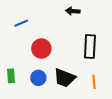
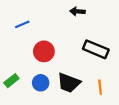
black rectangle: (90, 46) -> (96, 49), turned -70
green rectangle: (11, 76) -> (11, 81), turned 56

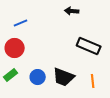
red circle: (44, 51) -> (15, 48), moved

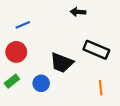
black trapezoid: (64, 77) -> (62, 63), moved

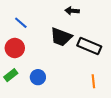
blue line: (23, 25) -> (21, 23), turned 64
black trapezoid: (62, 63) -> (61, 37), moved

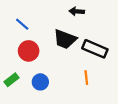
red circle: (15, 48) -> (29, 51), moved
orange line: (93, 81) -> (86, 78), moved

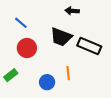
orange line: (86, 78) -> (68, 73), moved
blue circle: (40, 82) -> (47, 82), moved

